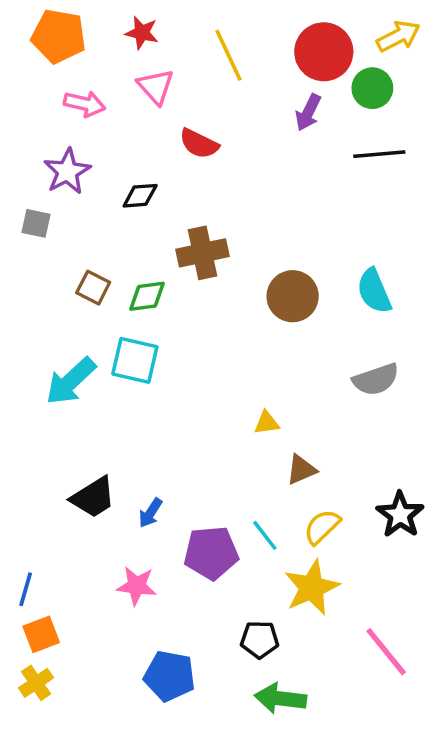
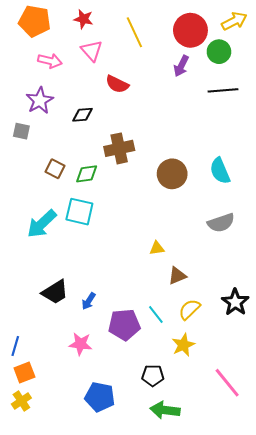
yellow star: (312, 587) -> (183, 345), size x0.7

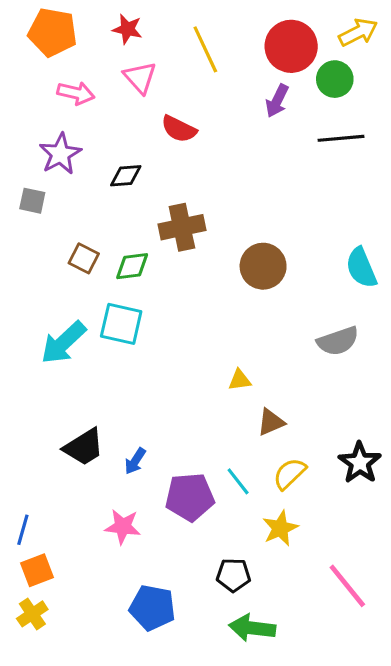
cyan semicircle: (220, 171) -> (361, 268), moved

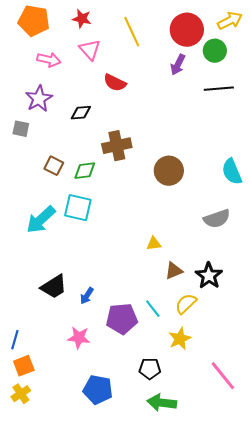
black star: (360, 463) -> (209, 276), moved

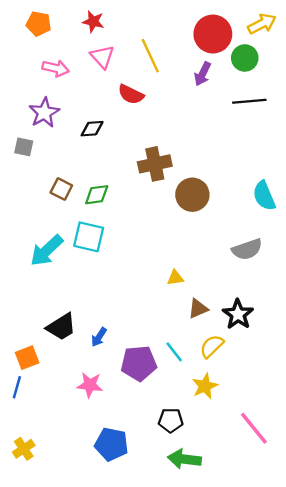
orange pentagon: (34, 21) -> (39, 24), size x0.7
yellow line: (132, 32) -> (150, 56), moved
brown cross: (117, 146) -> (155, 164), moved
orange square: (24, 366) -> (27, 358), moved

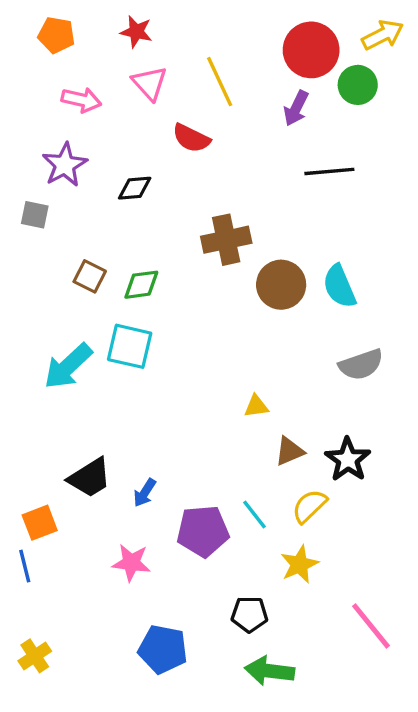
black line: (249, 101) -> (329, 171), moved
cyan semicircle: (264, 196) -> (339, 286), moved
blue line: (17, 387) -> (25, 566), turned -30

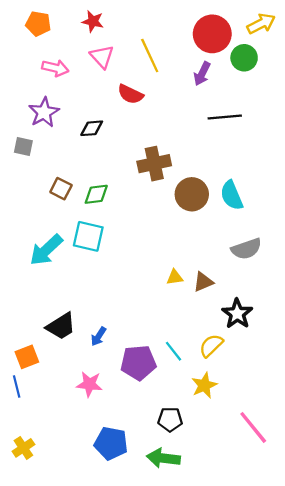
brown triangle: (289, 451) -> (203, 282), moved
green arrow: (269, 671) -> (163, 458), moved

